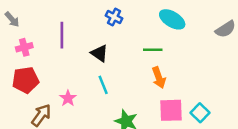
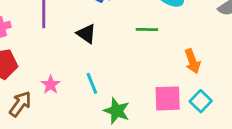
orange arrow: (159, 78) -> (192, 61), moved
cyan line: (103, 85) -> (92, 83), moved

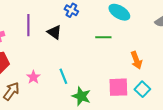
black triangle: (86, 34) -> (54, 32), moved

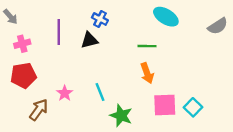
blue cross: (71, 10) -> (100, 19), moved
black triangle: (54, 32) -> (89, 40), turned -49
orange arrow: (136, 60) -> (147, 73), moved

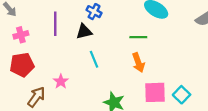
cyan line: (100, 92) -> (94, 59), moved

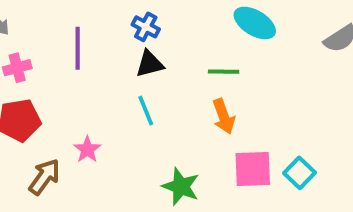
black triangle: (84, 32) -> (150, 64), moved

